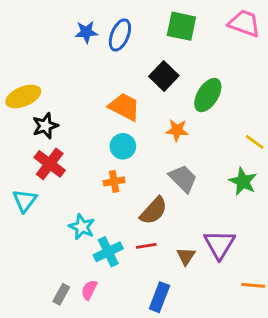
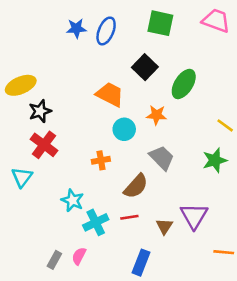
cyan circle: (123, 146) -> (124, 129), moved
green star: (243, 181) -> (215, 160), turned 30

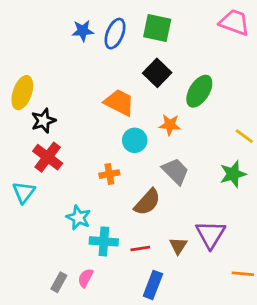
green square: (160, 23) -> (157, 28), moved
yellow ellipse: (21, 85) -> (22, 93), turned -48
red line: (129, 217) -> (140, 248), moved
cyan cross: (96, 222) -> (104, 241), turned 30

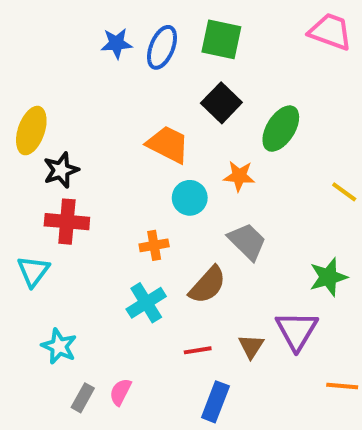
red cross: (48, 157) -> (67, 222), turned -32
green star: (233, 174) -> (328, 277), moved
cyan star: (78, 218) -> (59, 346), moved
cyan cross: (104, 241) -> (146, 303), moved, turned -36

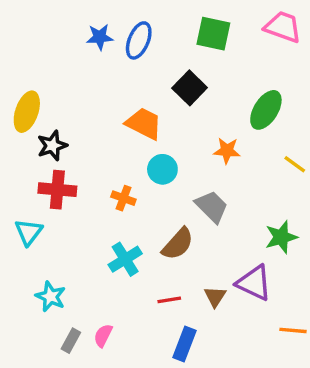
green square: (221, 39) -> (213, 34), moved
green ellipse: (281, 129) -> (266, 110), moved
orange star: (239, 176) -> (227, 151), moved
orange cross: (154, 245) -> (123, 198), moved, turned 30
purple triangle: (297, 330) -> (254, 283), turned -36

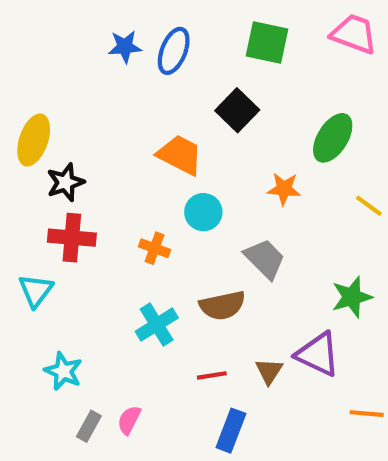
brown semicircle: (178, 244) -> (222, 305), turned 36

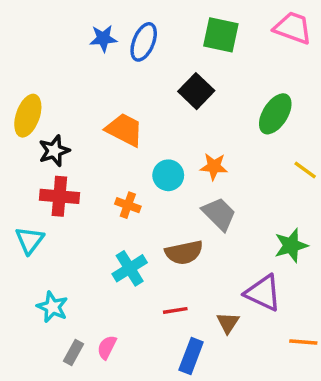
orange trapezoid: (180, 155) -> (124, 130), moved
orange star: (284, 189) -> (214, 167), moved
brown triangle: (269, 371) -> (228, 323), moved

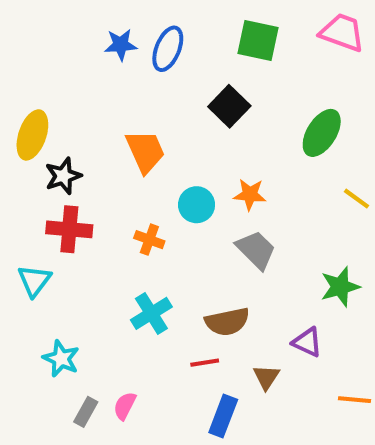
orange trapezoid: (124, 130) -> (145, 151), turned 39
brown semicircle: (184, 252) -> (227, 322), moved
purple triangle: (263, 293) -> (307, 342), size x0.7

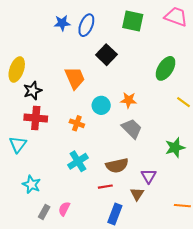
black square: (229, 106) -> (106, 55), moved
purple triangle: (307, 342) -> (149, 176), moved, turned 35

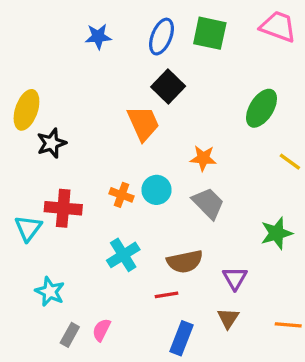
blue ellipse: (86, 25) -> (162, 37), moved
orange trapezoid: (75, 78) -> (143, 123), moved
cyan circle: (101, 105) -> (157, 190), moved
red cross: (36, 118) -> (63, 208), moved
brown triangle: (137, 194) -> (228, 318), moved

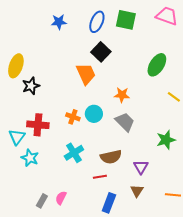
cyan star: (50, 292) -> (30, 158), moved

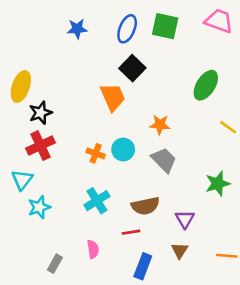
red cross: (38, 125) -> (40, 146), moved, turned -30
cyan star: (30, 158) -> (39, 207), turned 30
pink semicircle: (61, 198) -> (93, 249), moved, turned 144

